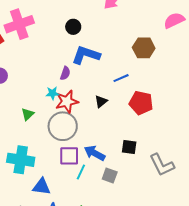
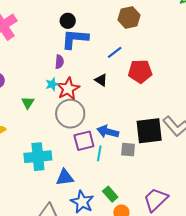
black circle: (73, 27) -> (68, 21), moved
black triangle: (101, 101) -> (101, 80), turned -32
green triangle: (28, 114) -> (28, 103), moved
black square: (129, 147) -> (149, 131), moved, size x1.8

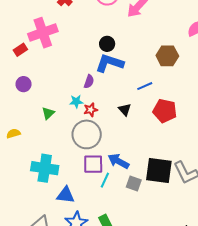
red star: (68, 89) -> (91, 110), size x0.6

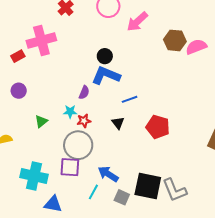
brown hexagon: (167, 56) -> (175, 40), moved
blue line: (145, 86) -> (130, 99), moved
purple square: (93, 164) -> (70, 167), moved

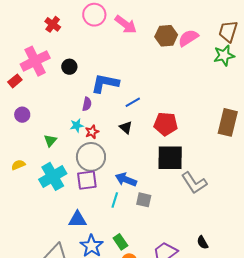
pink arrow: (137, 22) -> (126, 24), turned -90
black circle: (105, 56) -> (69, 67), moved
cyan cross: (34, 176) -> (53, 176), moved, turned -32
black square: (148, 186) -> (170, 158), moved

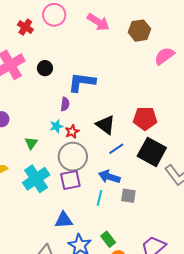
pink circle: (94, 15) -> (54, 15), moved
pink semicircle: (188, 38) -> (164, 56), moved
blue line: (133, 102) -> (116, 149), moved
black triangle: (126, 127) -> (106, 125), size x1.5
black square: (170, 158) -> (152, 152), turned 32

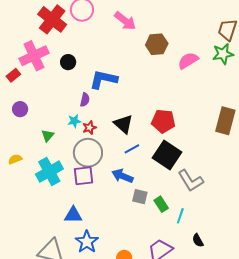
red cross: (25, 27) -> (52, 19), size x1.8
brown hexagon: (139, 31) -> (157, 44), moved
cyan line: (100, 198) -> (180, 216), moved
green rectangle: (108, 239) -> (161, 204), moved

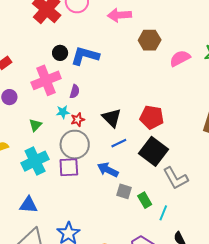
pink arrow: (125, 21) -> (119, 15), turned 135
pink cross: (34, 56) -> (46, 80), moved
blue L-shape: (103, 79) -> (85, 56), moved
blue triangle: (73, 215) -> (28, 205), moved

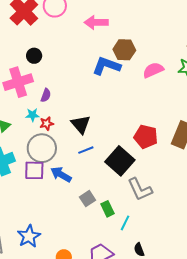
blue L-shape: (85, 56) -> (106, 66), moved
red pentagon: (152, 117) -> (146, 137), moved
blue arrow: (108, 170) -> (61, 174), moved
gray square: (124, 191) -> (87, 199), turned 35

